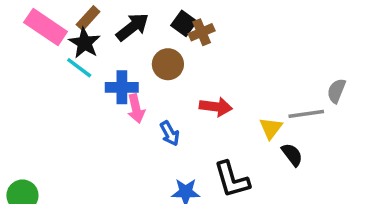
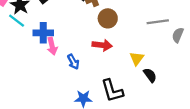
brown circle: (168, 64) -> (108, 18), moved
gray line: (306, 114) -> (158, 22), moved

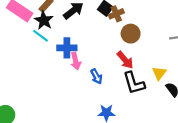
red arrow: (102, 45) -> (125, 60), turned 42
black L-shape: (112, 91) -> (134, 83), moved

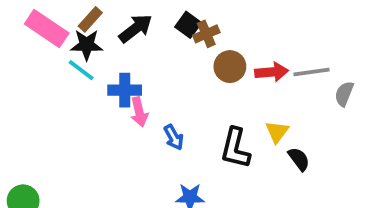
black star: (44, 20) -> (87, 45), turned -30
red arrow: (125, 60) -> (272, 72), moved, turned -54
black L-shape: (134, 83) -> (235, 148), turned 30

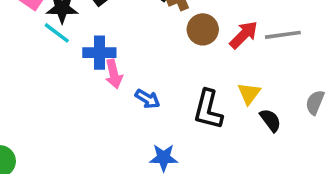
red arrow: (272, 72) -> (244, 35), turned -40
gray semicircle: (344, 94) -> (315, 102), moved
blue arrow: (174, 137) -> (148, 99), turned -30

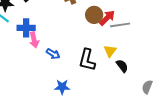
brown circle: (203, 29) -> (94, 15), moved
gray line: (283, 35) -> (120, 25), moved
gray semicircle: (315, 102) -> (147, 87), moved

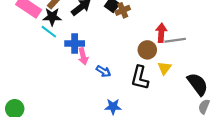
brown circle: (94, 15) -> (147, 50), moved
red arrow: (107, 18) -> (161, 33), turned -42
black semicircle: (122, 66) -> (198, 84), moved, size x1.6

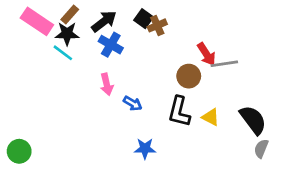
red arrow: (161, 33) -> (206, 54), turned 144
blue cross: (75, 43) -> (111, 45), moved, turned 30
yellow triangle: (164, 68) -> (211, 117), moved, turned -40

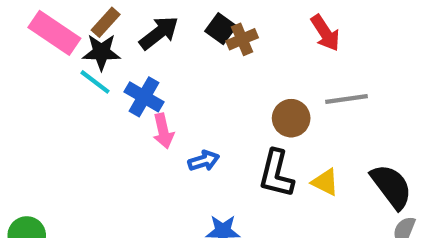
blue cross: (111, 45) -> (144, 97), moved
red arrow: (206, 54) -> (325, 33), moved
blue arrow: (133, 103) -> (204, 161), turned -48

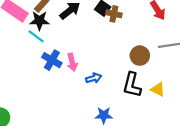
brown cross: (242, 39) -> (114, 14), turned 35
blue cross: (144, 97) -> (52, 60), moved

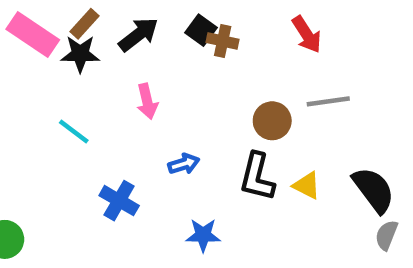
cyan line: (36, 36) -> (74, 132), moved
blue cross: (52, 60) -> (119, 201), moved
pink arrow: (72, 62) -> (147, 101), moved

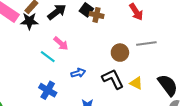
pink arrow: (147, 101) -> (61, 43), turned -35
cyan line: (74, 132) -> (48, 57), moved
black L-shape: (257, 177) -> (113, 79), turned 140

